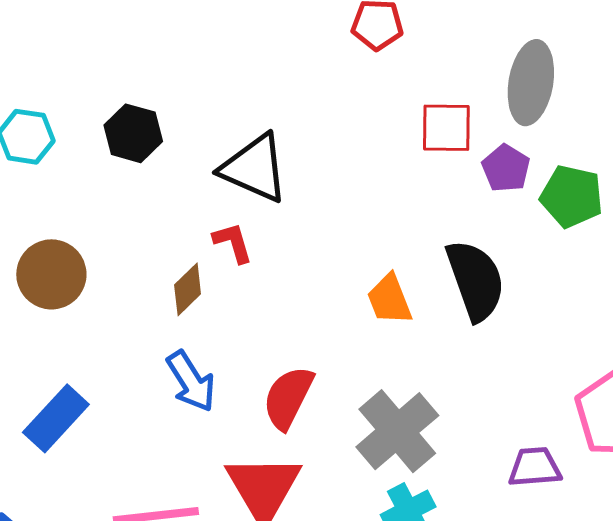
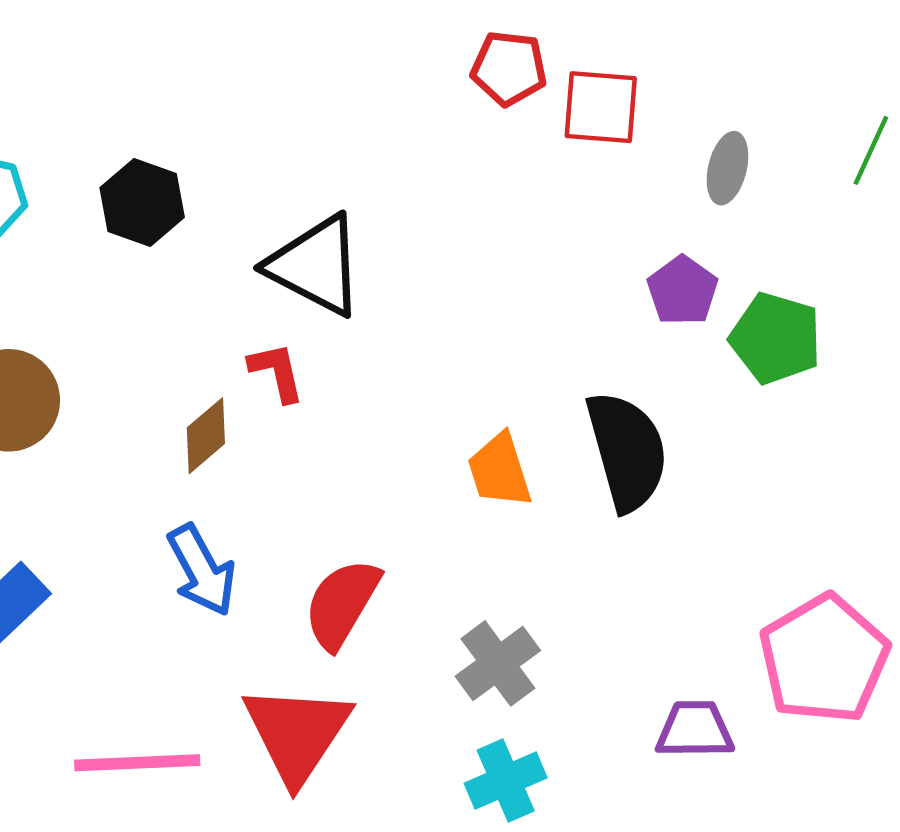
gray ellipse: (531, 83) -> (727, 168), size x0.6
red square: (446, 128) -> (601, 107), moved
gray cross: (397, 431) -> (498, 663), size x0.7

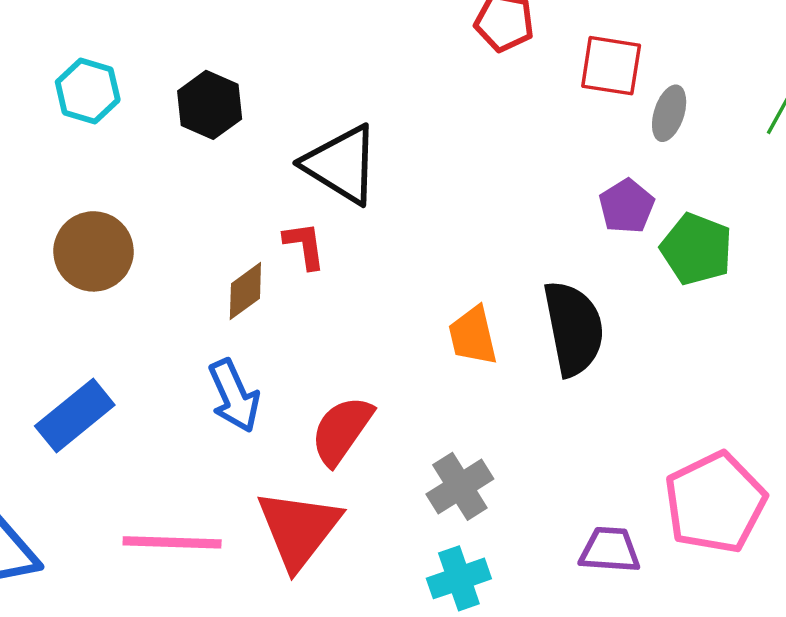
red square: (601, 107) -> (611, 66), moved

